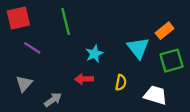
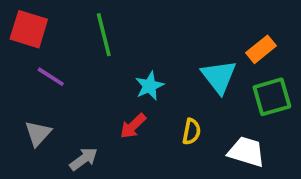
red square: (18, 18) -> (29, 29), turned 30
red arrow: (84, 79) -> (133, 126), turned -42

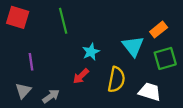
purple line: (51, 77) -> (31, 62), moved, turned 49
yellow semicircle: (191, 132) -> (116, 80), size x1.6
gray triangle: (38, 133) -> (23, 91), moved

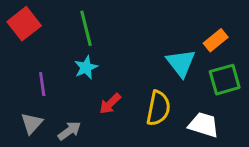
red square: (18, 17) -> (24, 24), turned 35
cyan star: (91, 52) -> (86, 67), moved

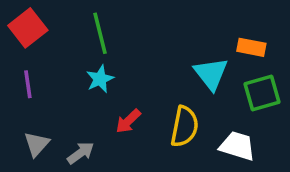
orange rectangle: (216, 40) -> (251, 47), turned 50
purple line: (42, 84) -> (28, 84), moved

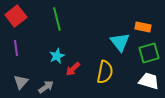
cyan star: (100, 79) -> (57, 56), moved
white trapezoid: (237, 146) -> (149, 81), moved

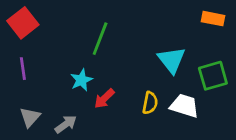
green line: (57, 19) -> (100, 39), moved, turned 35
orange rectangle: (143, 27) -> (213, 19), moved
yellow semicircle: (105, 72) -> (150, 103), size x0.7
white trapezoid: (149, 81) -> (184, 106), moved

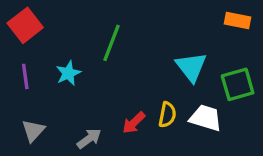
cyan star: (81, 80) -> (68, 73), moved
red arrow: (104, 99) -> (134, 123), moved
gray arrow: (66, 124) -> (89, 139), moved

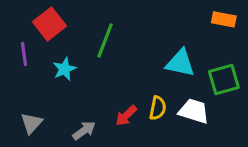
red square: (25, 25) -> (50, 24), moved
cyan triangle: (191, 67) -> (180, 63), turned -40
purple line: (25, 76) -> (24, 54), moved

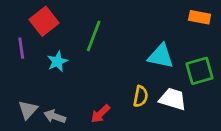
red arrow: (126, 116) -> (100, 114), moved
gray arrow: (84, 131) -> (55, 116), moved, turned -125

